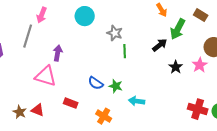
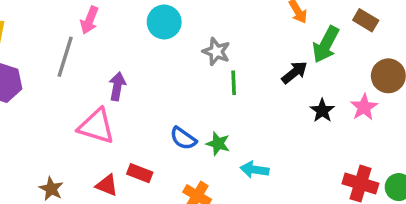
red triangle: (38, 110) -> (107, 185), moved

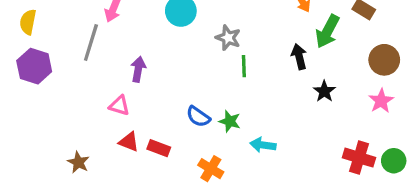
black arrow: (294, 72) -> (299, 57), turned -65
pink star: (364, 107) -> (381, 101), moved
pink triangle: (96, 126) -> (119, 106), size x0.6
red triangle: (107, 185) -> (129, 142), moved

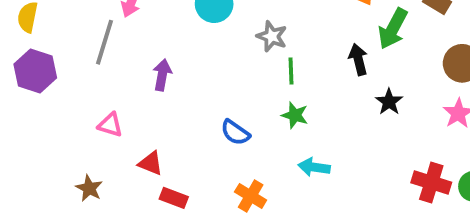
pink triangle: (119, 106) -> (110, 125), moved
green star: (230, 121) -> (295, 115), moved
red rectangle: (159, 148) -> (174, 198), moved

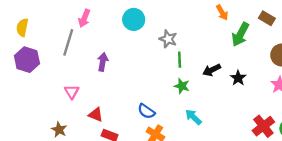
black arrow: (358, 59) -> (212, 70), moved, turned -102
pink triangle: (110, 125) -> (72, 92), turned 42
blue semicircle: (235, 133) -> (146, 111), moved
cyan arrow: (314, 167) -> (193, 117), turned 36
red cross: (431, 182) -> (263, 126), turned 35

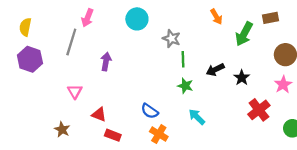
orange arrow: (222, 13) -> (216, 17), moved
brown rectangle: (267, 18) -> (270, 18), turned -42
red cross: (263, 126) -> (259, 110), moved

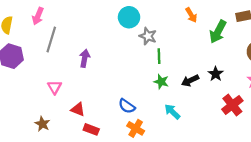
pink arrow: (87, 18) -> (38, 16), moved
cyan circle: (137, 19) -> (129, 17), moved
black arrow: (215, 70) -> (190, 81), moved

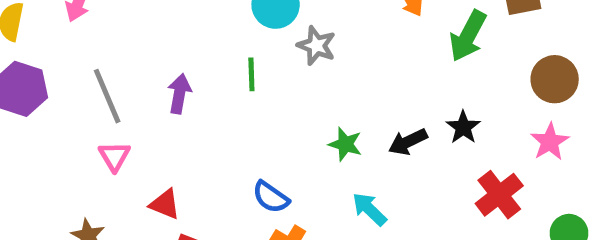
gray line: (51, 39) -> (107, 96), moved, turned -40
green line: (159, 56) -> (251, 74), moved

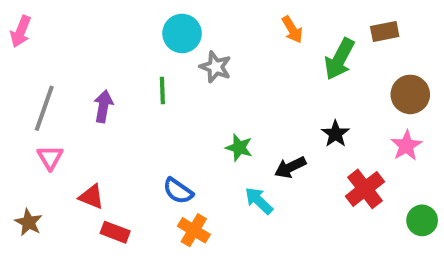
gray line: (107, 96) -> (44, 108), turned 42
black arrow: (408, 142) -> (290, 167), moved

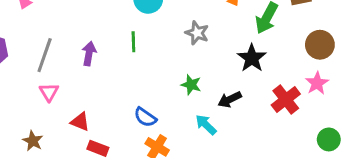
gray star: (215, 67) -> (197, 33), moved
black star: (335, 134) -> (252, 58), moved, size x1.4
red cross: (365, 189) -> (286, 99), moved

